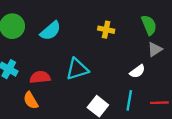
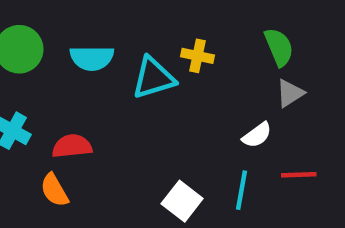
cyan semicircle: (50, 31) -> (92, 58), turned 40
cyan triangle: (77, 69) -> (153, 78), moved
red line: (159, 103) -> (299, 175), moved

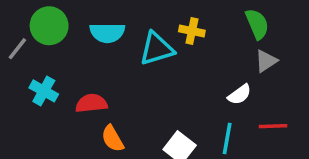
orange semicircle: (54, 190) -> (113, 139), moved

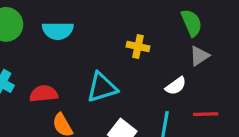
yellow cross: (192, 31) -> (138, 46), moved
cyan triangle: (157, 49) -> (102, 87), moved

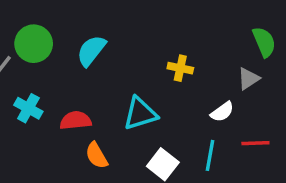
green semicircle: (192, 23) -> (264, 42), moved
cyan semicircle: (58, 31) -> (91, 51), turned 128

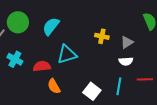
gray triangle: (248, 79) -> (127, 42), moved
white semicircle: (222, 112) -> (126, 61), turned 32
cyan triangle: (140, 114) -> (67, 54), moved

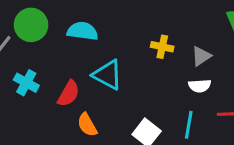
cyan semicircle: (51, 26) -> (83, 31), turned 60
cyan triangle: (67, 54) -> (108, 75), turned 45
red semicircle: (42, 66) -> (68, 94), turned 126

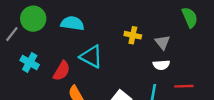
gray triangle: (201, 56) -> (162, 42), turned -35

